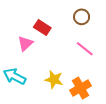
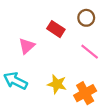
red rectangle: (42, 27) -> (56, 29), moved

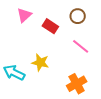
pink triangle: (27, 46) -> (24, 15), moved
yellow star: (57, 84) -> (40, 63), moved

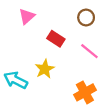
red rectangle: (50, 26) -> (56, 39), moved
yellow star: (40, 63) -> (45, 69), turned 30

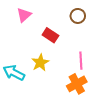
pink line: (89, 51) -> (81, 61), moved, turned 48

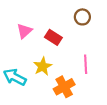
pink triangle: (24, 15) -> (24, 31), moved
orange cross: (77, 84) -> (64, 87), moved

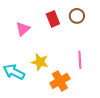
red rectangle: (53, 37) -> (53, 19), moved, turned 35
yellow star: (43, 66) -> (40, 62), turned -30

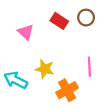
red rectangle: (53, 19) -> (59, 21), turned -35
pink triangle: (23, 29) -> (26, 32), turned -35

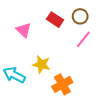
pink line: (89, 67) -> (83, 39), moved, turned 42

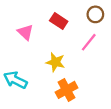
brown circle: (80, 16) -> (95, 14), moved
yellow star: (41, 65) -> (55, 62), moved

